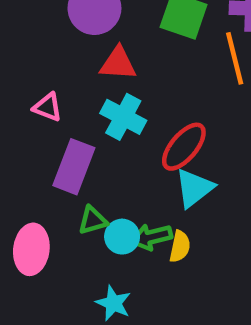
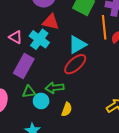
cyan cross: (123, 117) -> (39, 39), moved
cyan triangle: (194, 188) -> (77, 45), moved
green arrow: (151, 237) -> (54, 88), moved

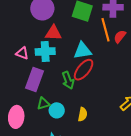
cyan cross: (39, 39) -> (45, 52), turned -30
cyan triangle: (77, 45) -> (83, 51), turned 30
green arrow: (54, 88) -> (68, 80), moved, turned -96

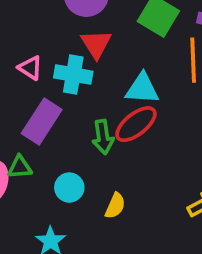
red triangle: (53, 33) -> (96, 44), turned 42
green triangle: (43, 103) -> (20, 167), moved

